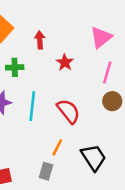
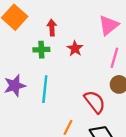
green cross: (15, 67) -> (41, 50), moved
red semicircle: (68, 111) -> (95, 102), moved

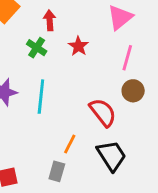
green cross: (41, 50) -> (37, 48), turned 35

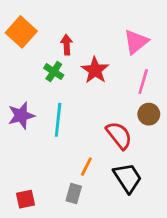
red star: (78, 46) -> (95, 70), size x1.4

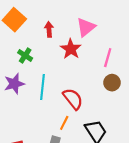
pink triangle: (136, 42) -> (86, 27), moved
green cross: (54, 72) -> (25, 55), moved
red semicircle: (119, 135) -> (73, 99), moved

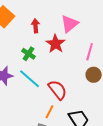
green cross: (25, 55) -> (29, 54), moved
cyan line: (43, 87) -> (30, 79), turned -55

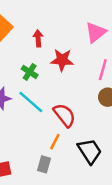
pink triangle: (70, 24) -> (96, 32), moved
red star: (56, 44) -> (62, 60), turned -30

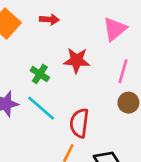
red arrow: (38, 38) -> (49, 19), moved, turned 98
red semicircle: (64, 115) -> (79, 123), turned -135

